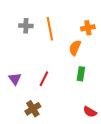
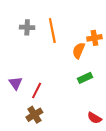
orange cross: (88, 28) -> (94, 38), moved
green rectangle: (81, 74) -> (85, 78), turned 56
red line: (44, 79) -> (37, 91), moved

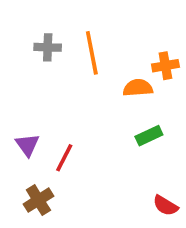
orange semicircle: (79, 51) -> (138, 88), turned 63
brown cross: (34, 115) -> (38, 200), moved

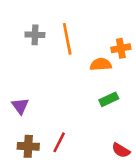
red line: (64, 158) -> (59, 142), moved
brown cross: (38, 200) -> (28, 146), turned 35

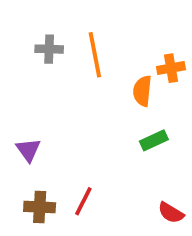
orange semicircle: (101, 64) -> (142, 91), turned -80

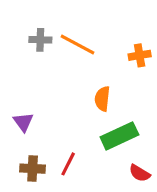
orange line: (95, 55) -> (78, 44), turned -51
orange semicircle: (142, 91) -> (102, 99), moved
green rectangle: (154, 140) -> (119, 136), moved, size x1.6

